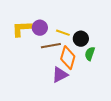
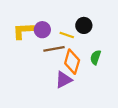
black circle: (81, 39) -> (84, 25), moved

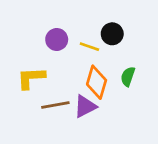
yellow L-shape: (23, 31) -> (31, 78), moved
brown line: (54, 49) -> (55, 105), moved

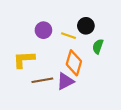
green semicircle: (128, 77) -> (98, 46), moved

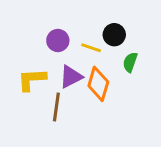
brown line: (42, 80) -> (56, 107), turned -72
purple triangle: (65, 81) -> (71, 77), moved

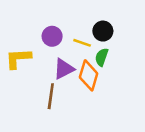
green semicircle: (130, 62) -> (102, 57), moved
yellow L-shape: (32, 80) -> (18, 58), moved

